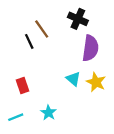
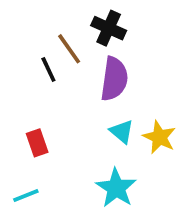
black cross: (78, 19) -> (109, 28), moved
purple semicircle: (90, 48) -> (114, 79), moved
cyan star: (49, 113) -> (116, 188), moved, size x1.5

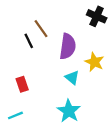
black cross: (109, 28) -> (97, 16), moved
yellow star: (159, 137) -> (94, 62), moved

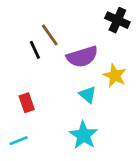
purple semicircle: (68, 46) -> (82, 57), turned 65

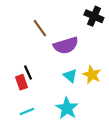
black line: (35, 50) -> (28, 72), moved
yellow star: (115, 76) -> (92, 75), moved
cyan line: (19, 141) -> (27, 111), moved

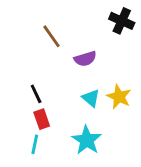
purple semicircle: (66, 45) -> (85, 59), size x0.7
red rectangle: (21, 82) -> (42, 119), moved
cyan line: (27, 111) -> (35, 144), turned -56

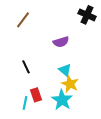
brown line: (52, 36) -> (23, 20), moved, turned 72
yellow star: (119, 97) -> (70, 84), moved
red rectangle: (42, 119) -> (36, 95), moved

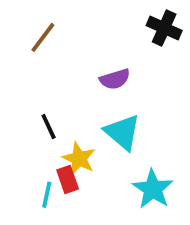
cyan triangle: (65, 70) -> (122, 132), size x1.5
yellow star: (70, 84) -> (79, 159), moved
cyan star: (62, 100) -> (153, 189), moved

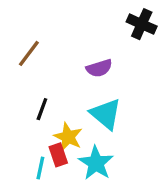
brown line: (43, 37) -> (29, 53), moved
black line: (49, 126) -> (42, 109), turned 45
cyan star: (153, 189) -> (96, 163), moved

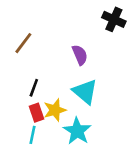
purple semicircle: (99, 68) -> (80, 55), turned -96
yellow star: (68, 137) -> (55, 110), turned 30
red rectangle: (58, 155) -> (36, 113), moved

